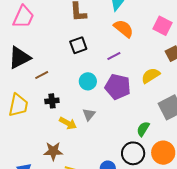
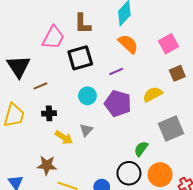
pink trapezoid: (23, 17) -> (53, 38), moved
pink square: (163, 26) -> (168, 44), turned 30
black square: (78, 45) -> (80, 58), size x1.4
black triangle: (19, 58) -> (19, 66), turned -40

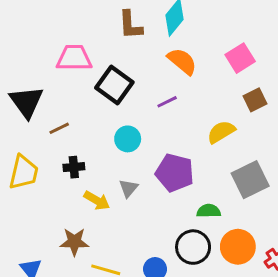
brown L-shape: (83, 24) -> (130, 25), moved
pink trapezoid: (53, 38) -> (74, 58), turned -115
black square: (80, 58) -> (114, 85), turned -35
purple pentagon: (118, 103) -> (175, 173), moved
green semicircle: (141, 149) -> (209, 211), turned 56

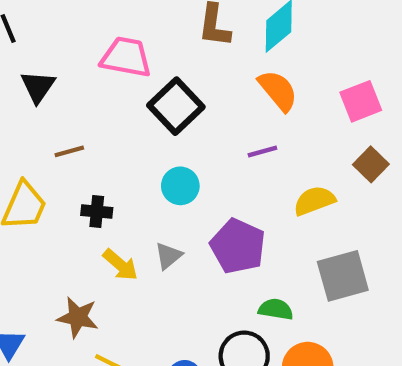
brown square: (255, 100) -> (371, 164), turned -30
black triangle: (26, 102) -> (38, 87), moved, size x0.7
purple line: (167, 102) -> (262, 152), moved
brown line: (59, 128) -> (69, 151), moved

